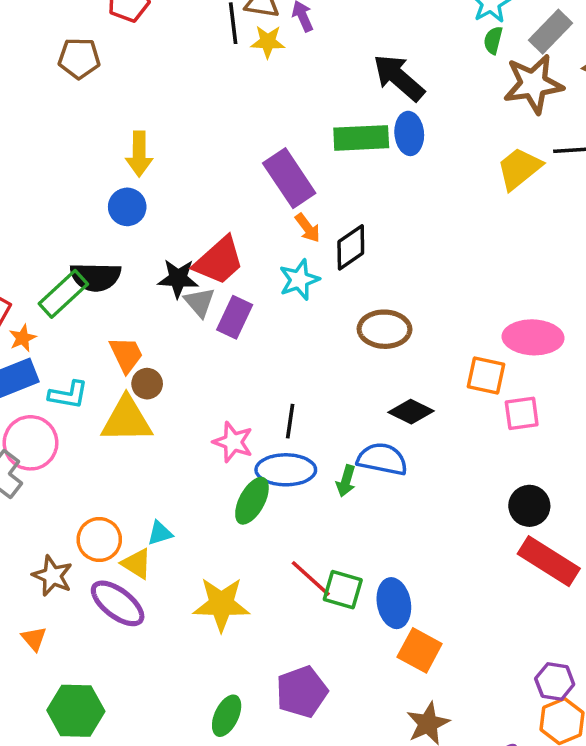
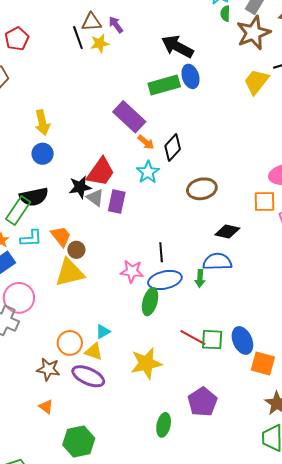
cyan L-shape: (68, 395) -> (31, 238), moved

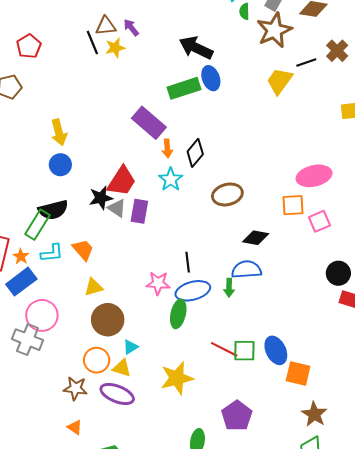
orange arrow: (146, 142) -> (167, 148), turned 48
brown circle: (76, 250) -> (108, 320), moved, size x1.8
yellow triangle: (70, 273) -> (94, 287), size x0.6

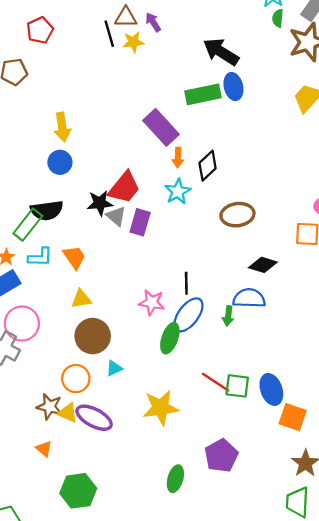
blue ellipse: (193, 291) -> (188, 315), turned -44
yellow triangle: (122, 368) -> (68, 413), moved

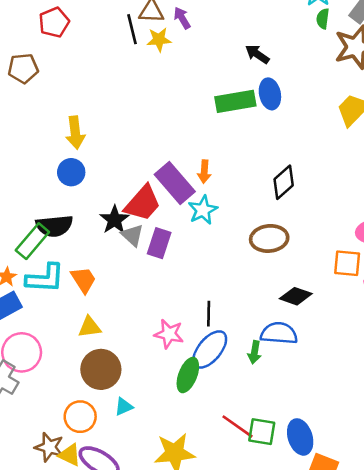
black arrow: (221, 52) -> (257, 54), size x0.6
purple rectangle: (161, 127) -> (175, 183), moved
black diamond: (208, 166) -> (284, 182), moved
black star: (100, 203) -> (114, 220), turned -30
cyan L-shape: (40, 257) -> (45, 278), size x1.4

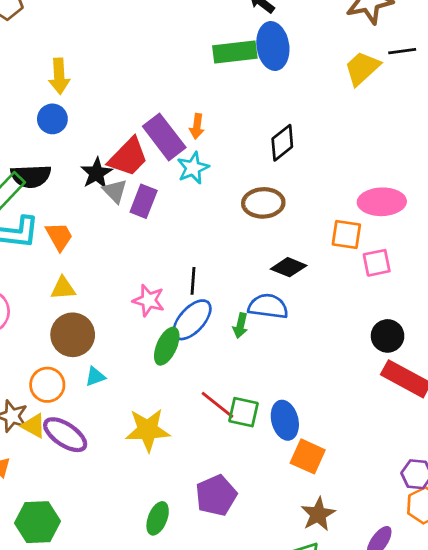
blue ellipse: (270, 94) -> (273, 46), size x1.4

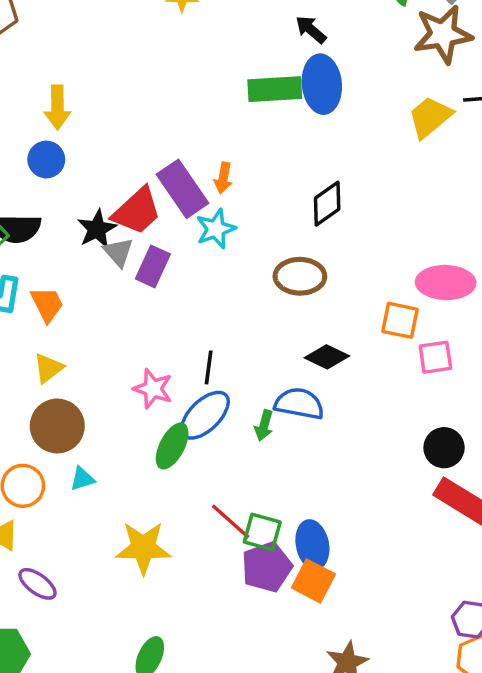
yellow triangle: (63, 288) -> (48, 368), turned -36
purple ellipse: (65, 435) -> (38, 584), moved, size x0.7
orange square: (308, 456) -> (313, 581), moved
purple pentagon: (216, 495) -> (267, 567), moved

